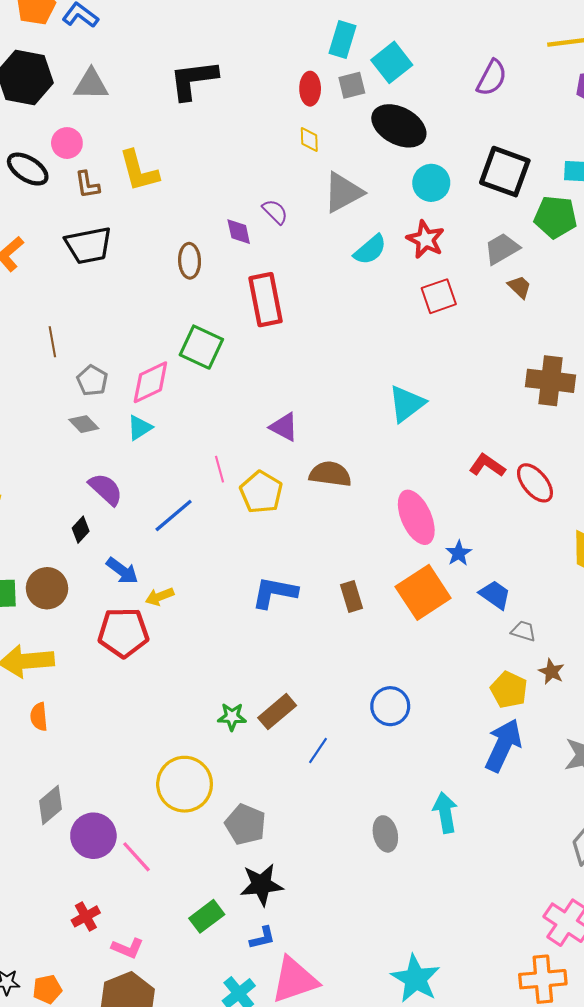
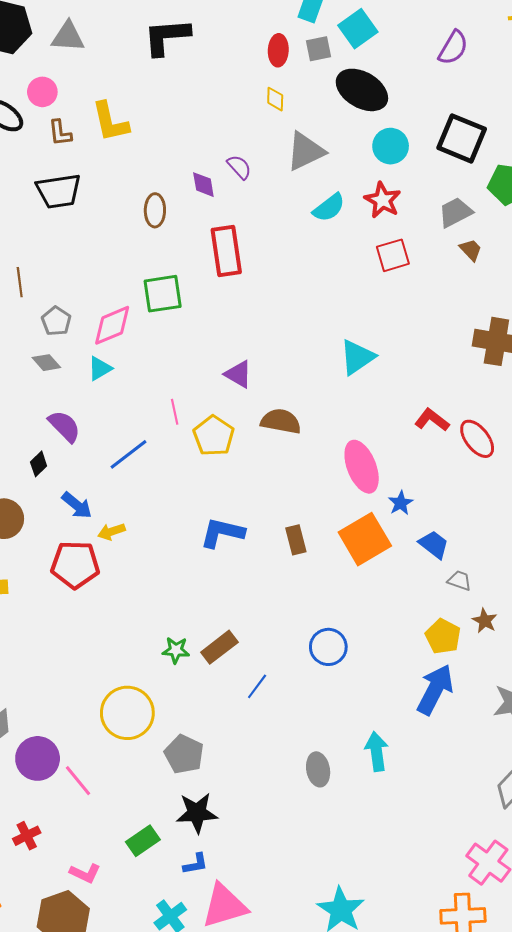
green square: (201, 347) -> (163, 294), turned -36
pink L-shape: (128, 948) -> (85, 873), moved

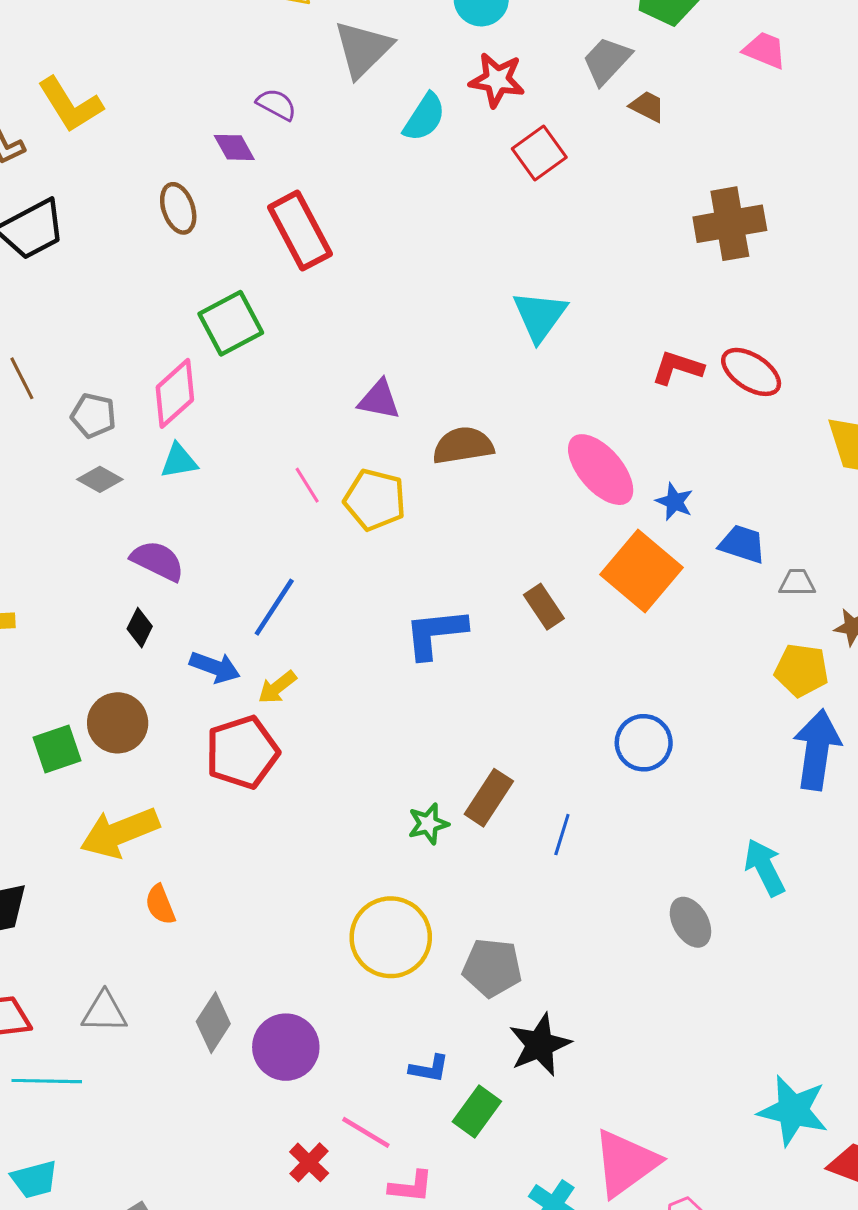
cyan triangle: (100, 368) -> (179, 461), turned 40
blue line: (128, 454) -> (274, 607), moved
pink line: (78, 781) -> (366, 1132), moved
blue L-shape: (195, 864) -> (429, 1069), moved, turned 40

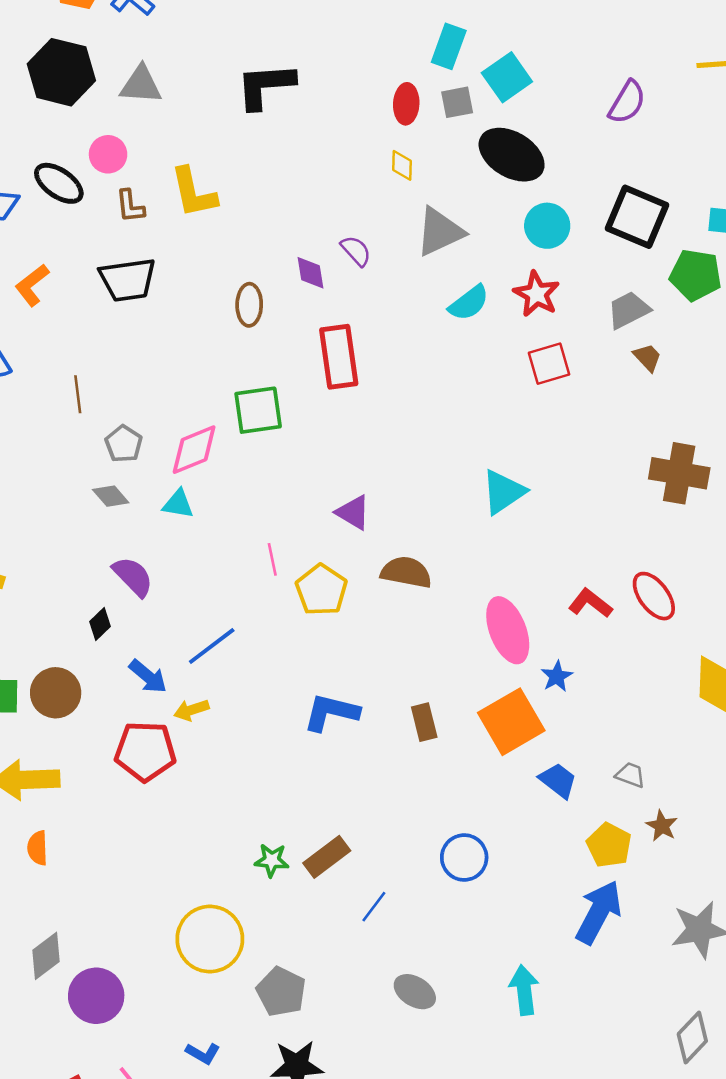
red L-shape: (677, 368) -> (590, 603), moved
blue trapezoid: (742, 544) -> (558, 780), moved
gray ellipse: (690, 922) -> (415, 992), moved, turned -48

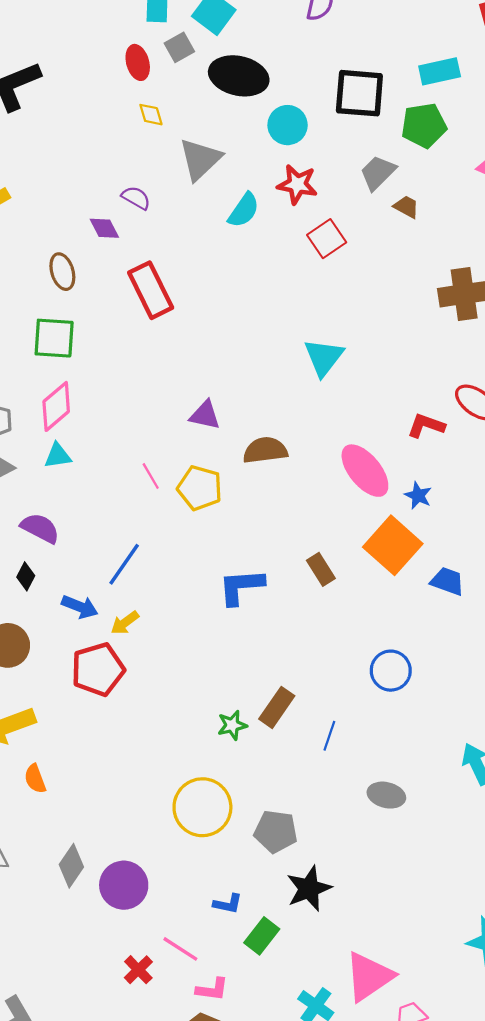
green square: (258, 410) -> (54, 338), moved, turned 30

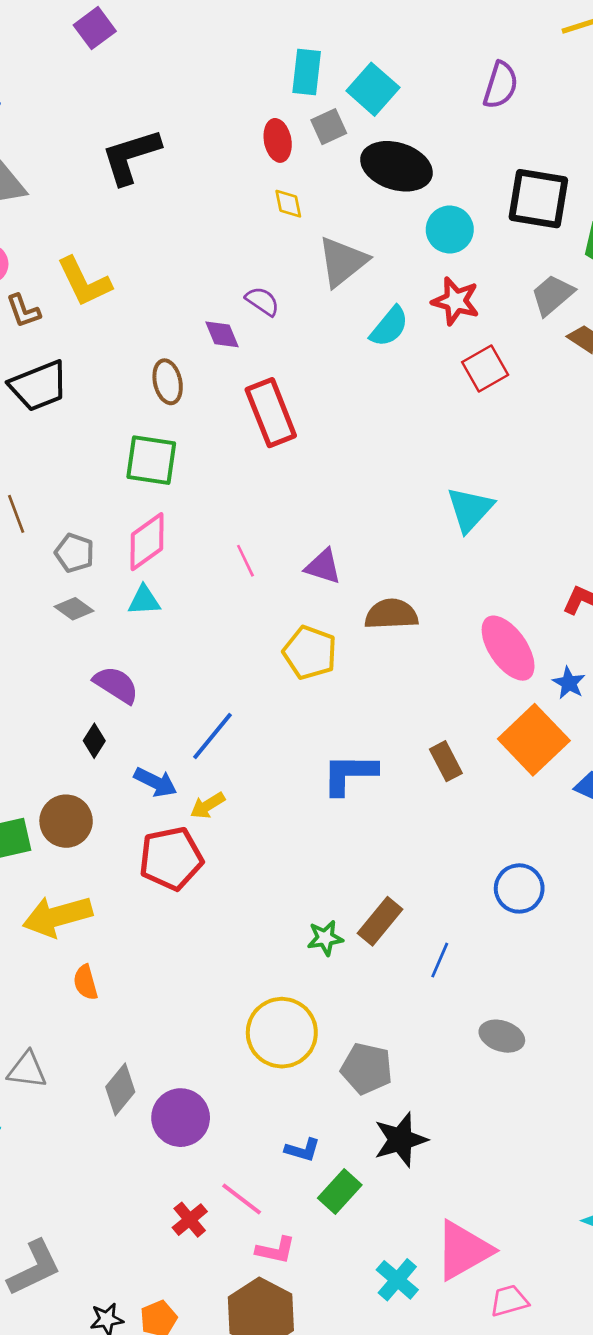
pink line: (151, 476) -> (245, 561), moved

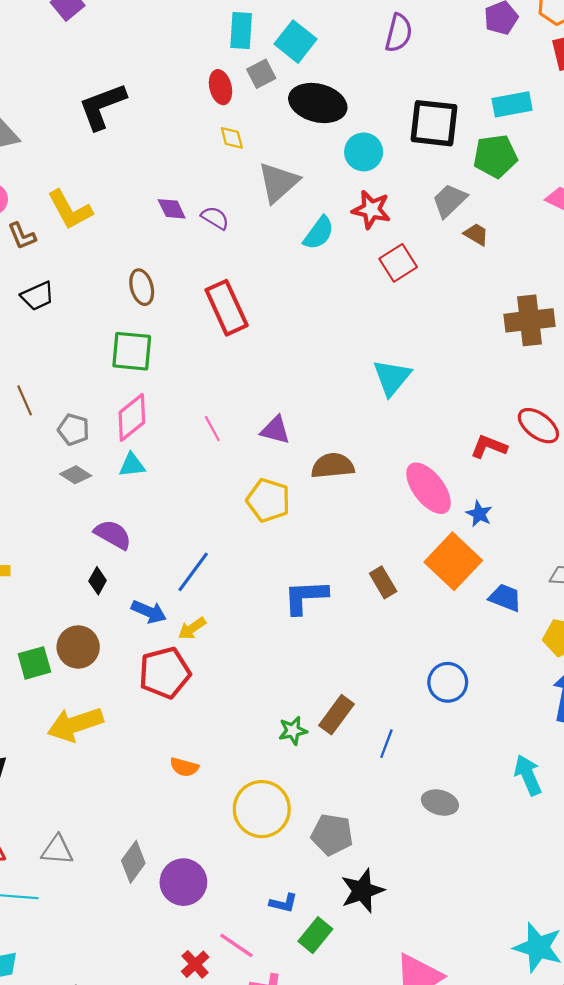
purple diamond: (222, 334) -> (172, 209), moved
black trapezoid: (39, 386) -> (38, 296), size x0.7
orange semicircle: (86, 982) -> (184, 767), moved, turned -56

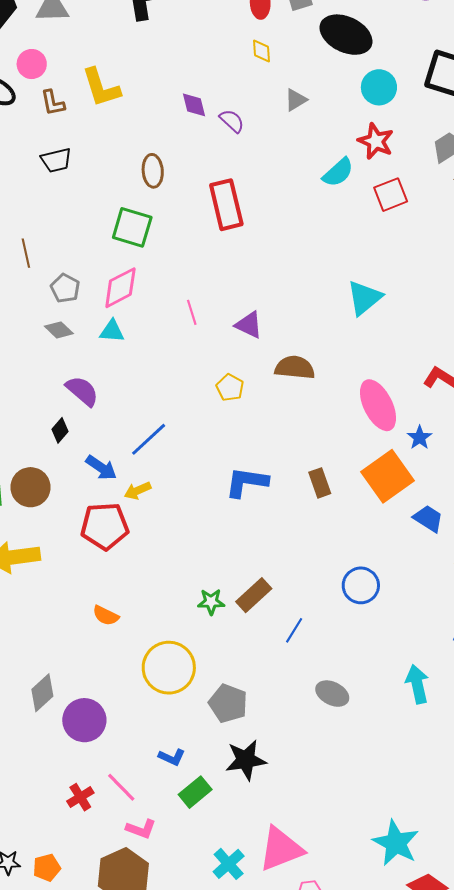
gray triangle: (278, 182) -> (296, 100), size x0.6
cyan semicircle: (319, 233) -> (338, 172), moved
yellow pentagon: (268, 500) -> (230, 388), size x0.7

